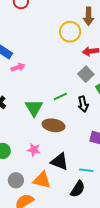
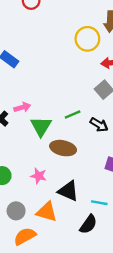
pink arrow: (18, 67) -> (22, 107), moved
black arrow: (83, 104) -> (99, 125), turned -49

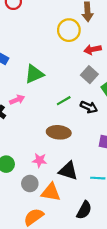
green triangle: (41, 126) -> (34, 74), moved, turned 42
gray circle: (16, 211) -> (30, 184), moved
black semicircle: (88, 224) -> (84, 210), moved

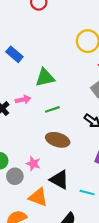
green line: (64, 101) -> (52, 109), moved
gray circle: (30, 184) -> (15, 176), moved

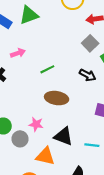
green triangle: (45, 78) -> (29, 15), moved
pink arrow: (23, 100) -> (18, 53), moved

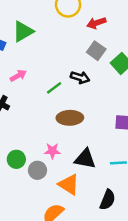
black arrow: (88, 75) -> (80, 77), moved
orange triangle: (45, 156) -> (69, 184), turned 30

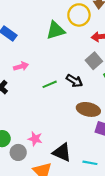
green triangle: (23, 31) -> (56, 30), moved
brown ellipse: (70, 118) -> (88, 109), moved

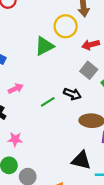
pink star: (35, 139) -> (15, 139), moved
black triangle: (62, 152) -> (81, 160), moved

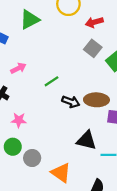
green triangle: (44, 46) -> (30, 20), moved
black arrow: (72, 94) -> (71, 102), moved

